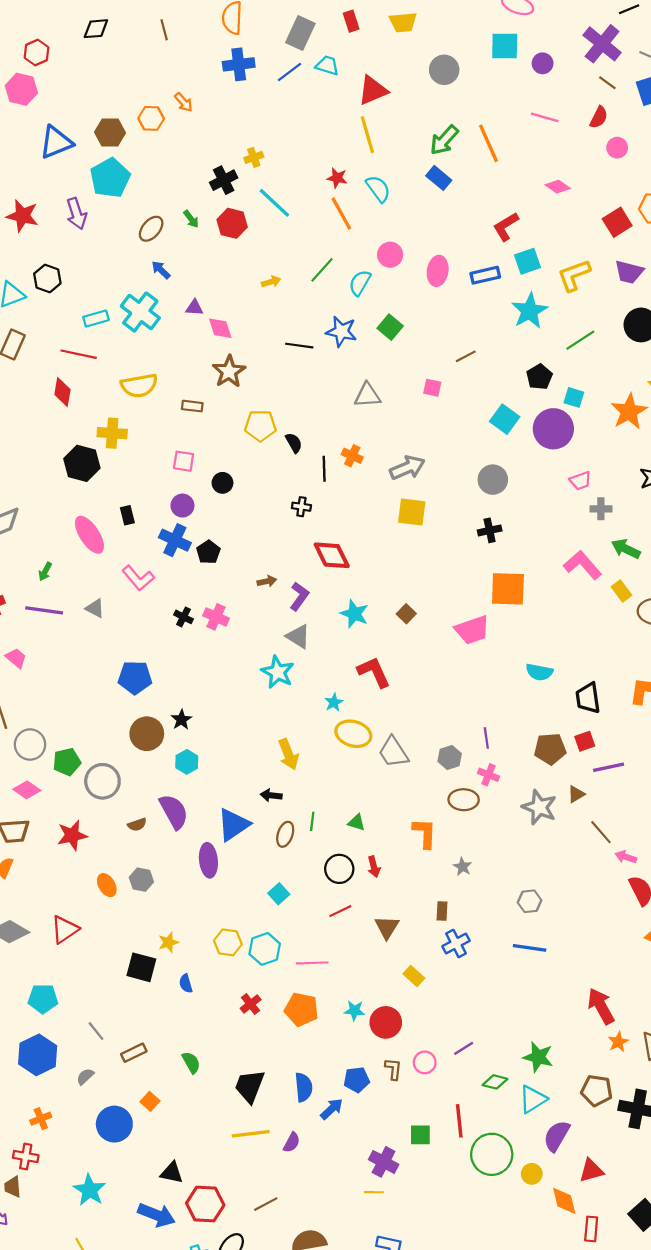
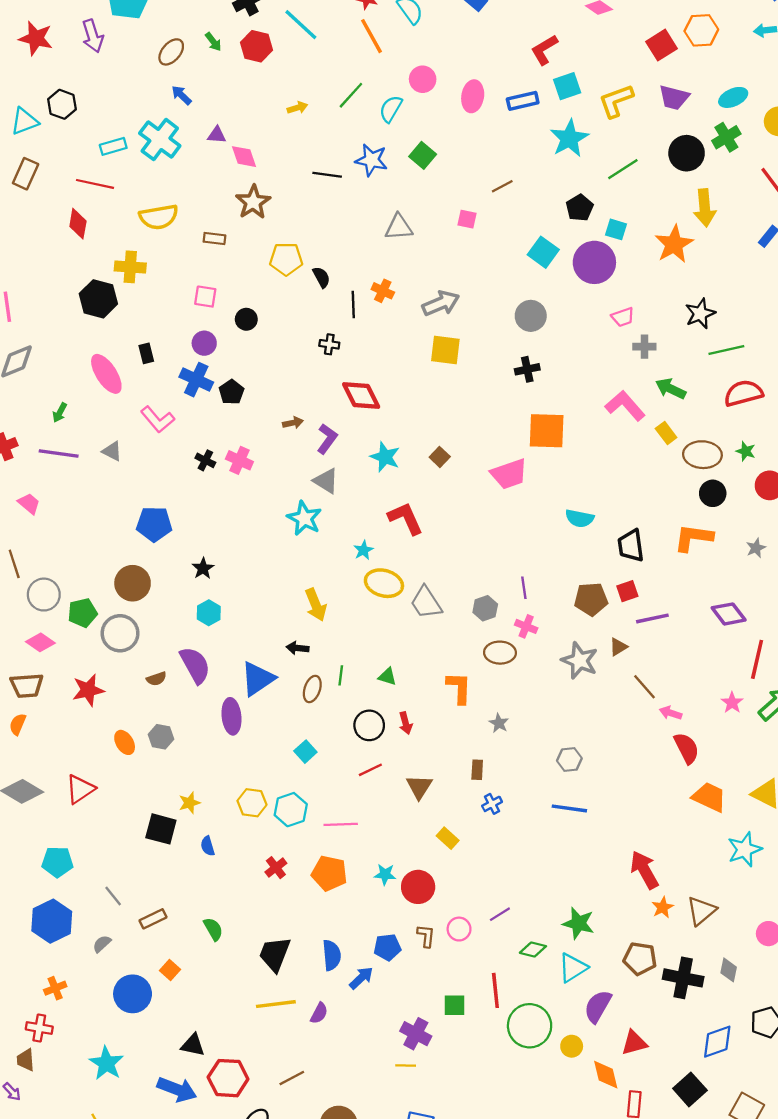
brown circle: (147, 734) -> (133, 583), moved
blue cross: (456, 943) -> (492, 804), size x0.7

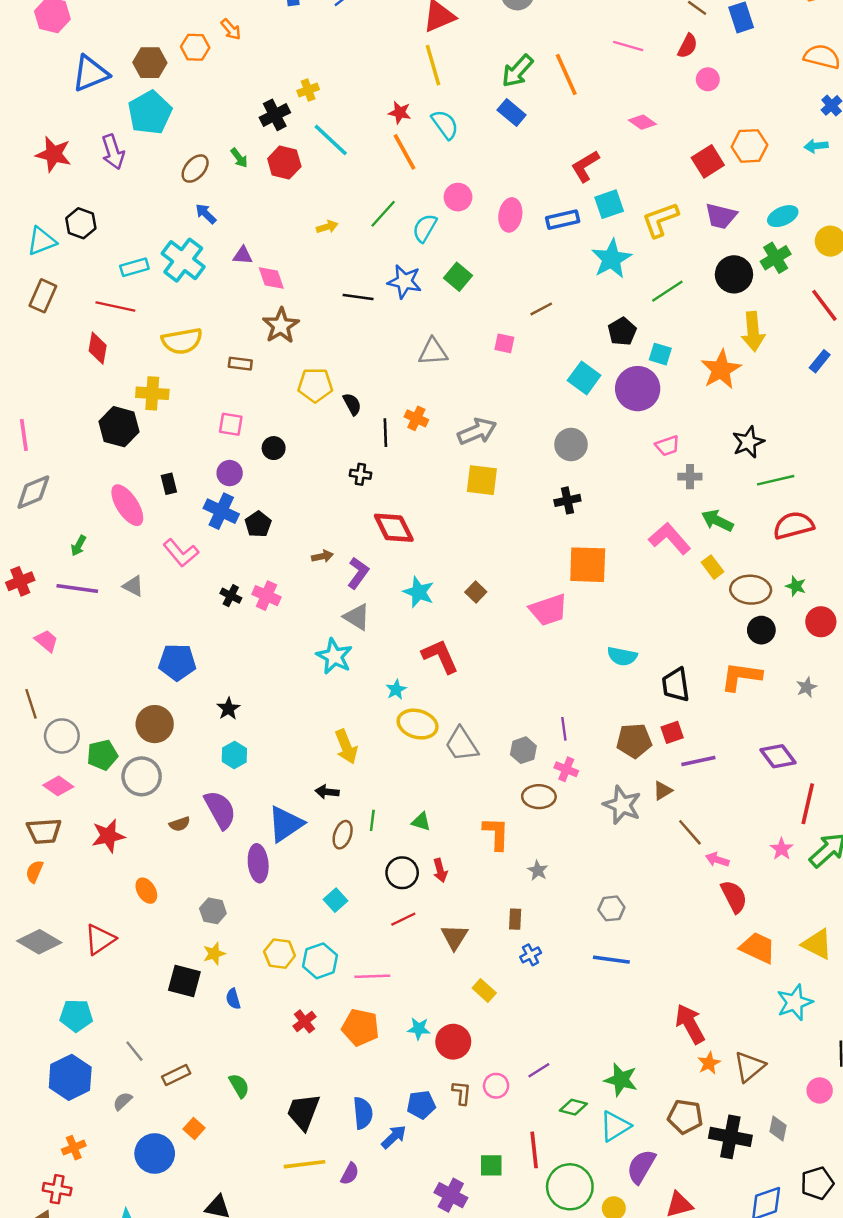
gray hexagon: (161, 737) -> (213, 911), moved

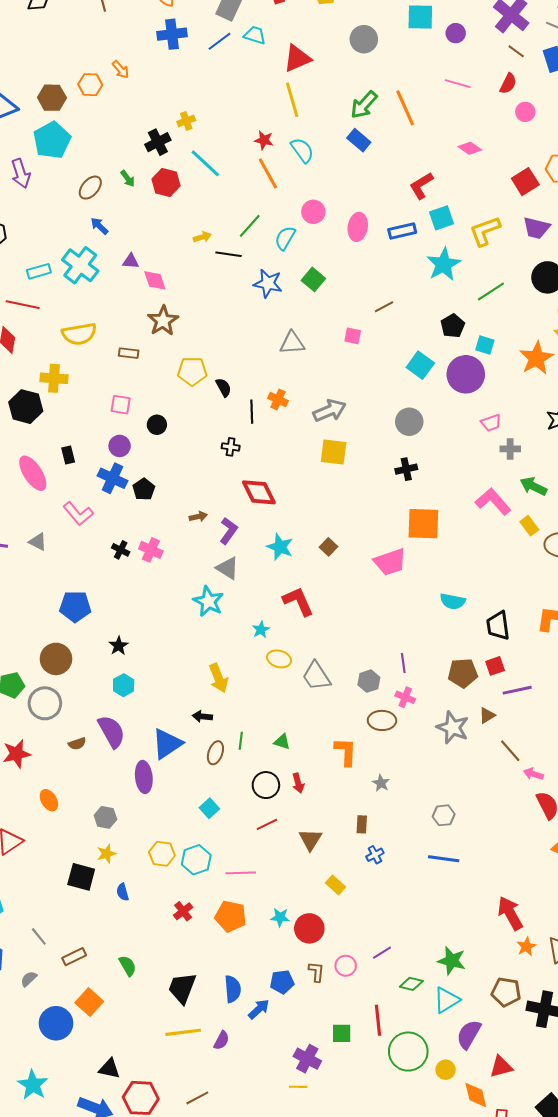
black line: (358, 297) -> (229, 254), moved
yellow ellipse: (418, 724) -> (279, 659), size x0.7
orange square: (194, 1129) -> (89, 1002), size x1.5

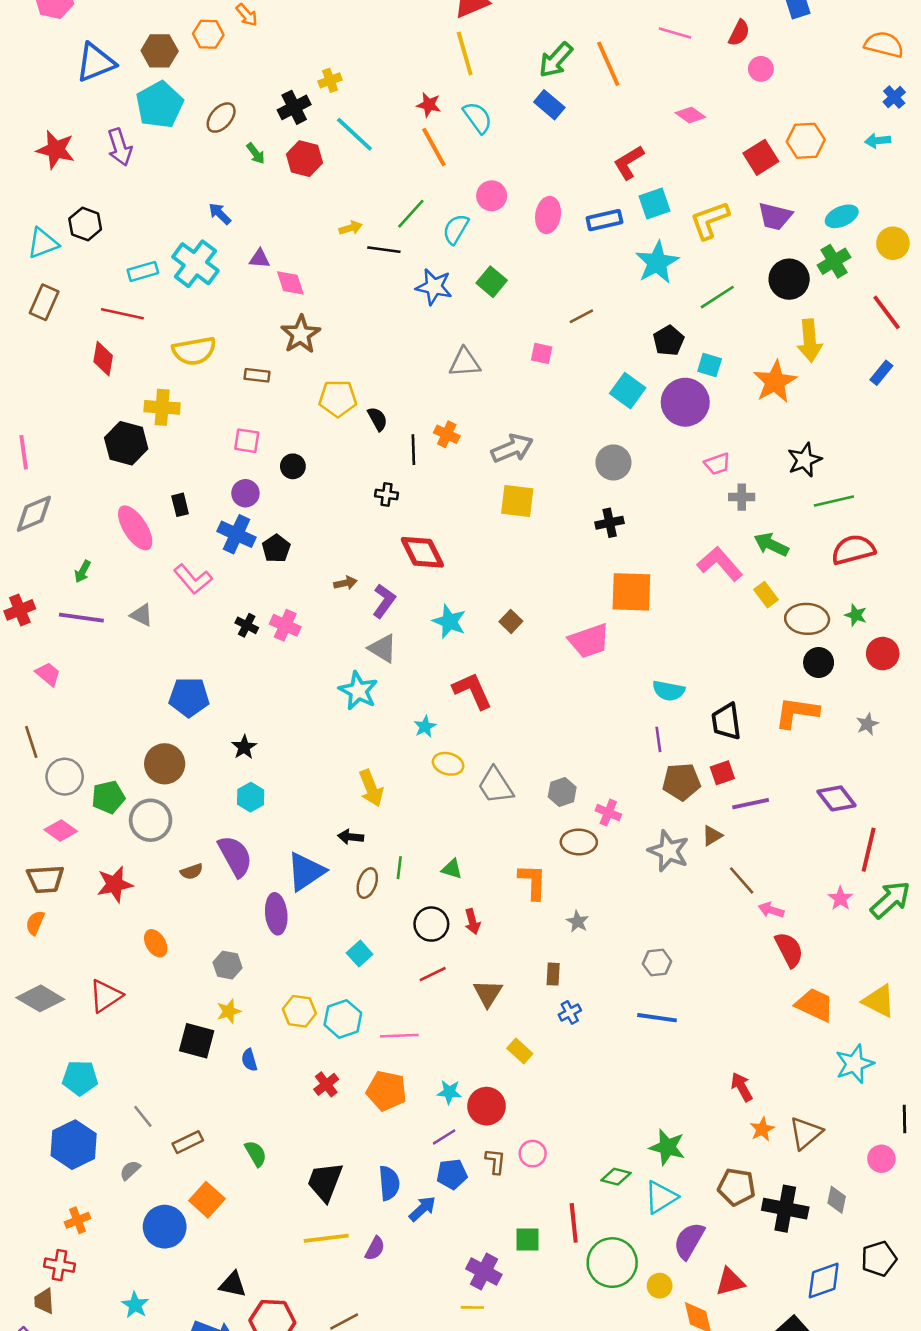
brown ellipse: (90, 188) -> (221, 118), moved
purple line: (403, 663) -> (658, 739), moved
red arrow: (510, 913) -> (742, 1087), size x0.7
purple line: (382, 953) -> (444, 1137), moved
cyan star: (33, 1085) -> (135, 1305), size x0.7

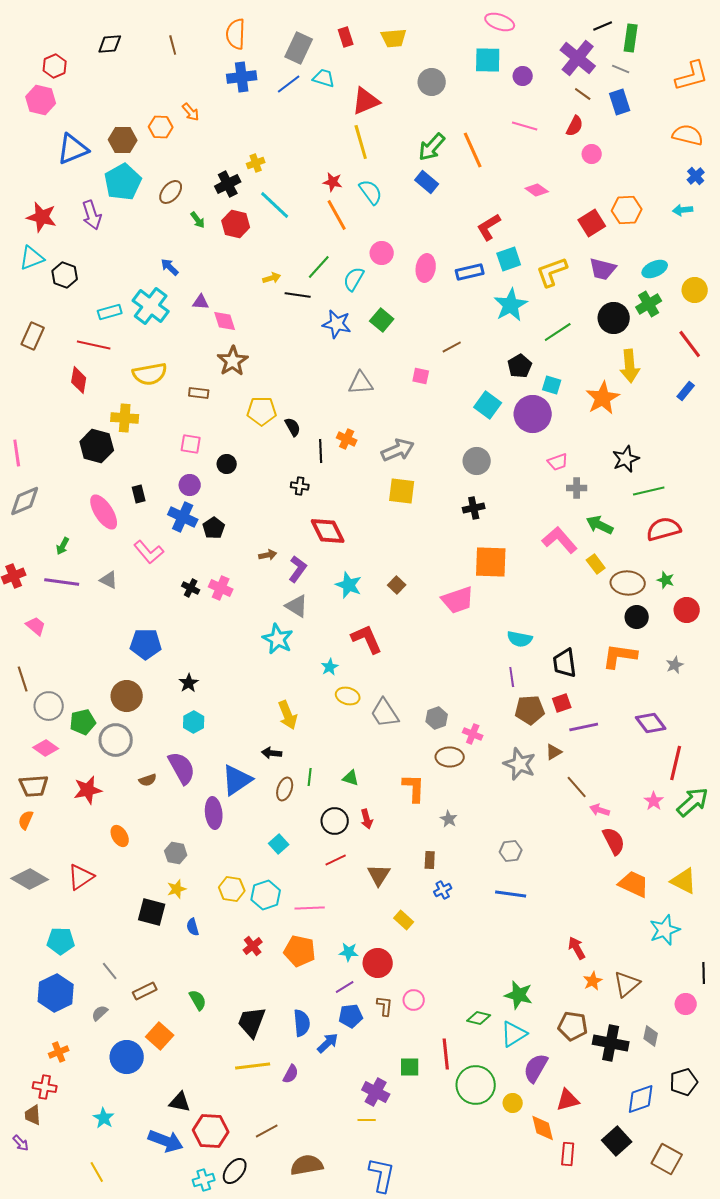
cyan triangle: (43, 243) -> (32, 258), moved

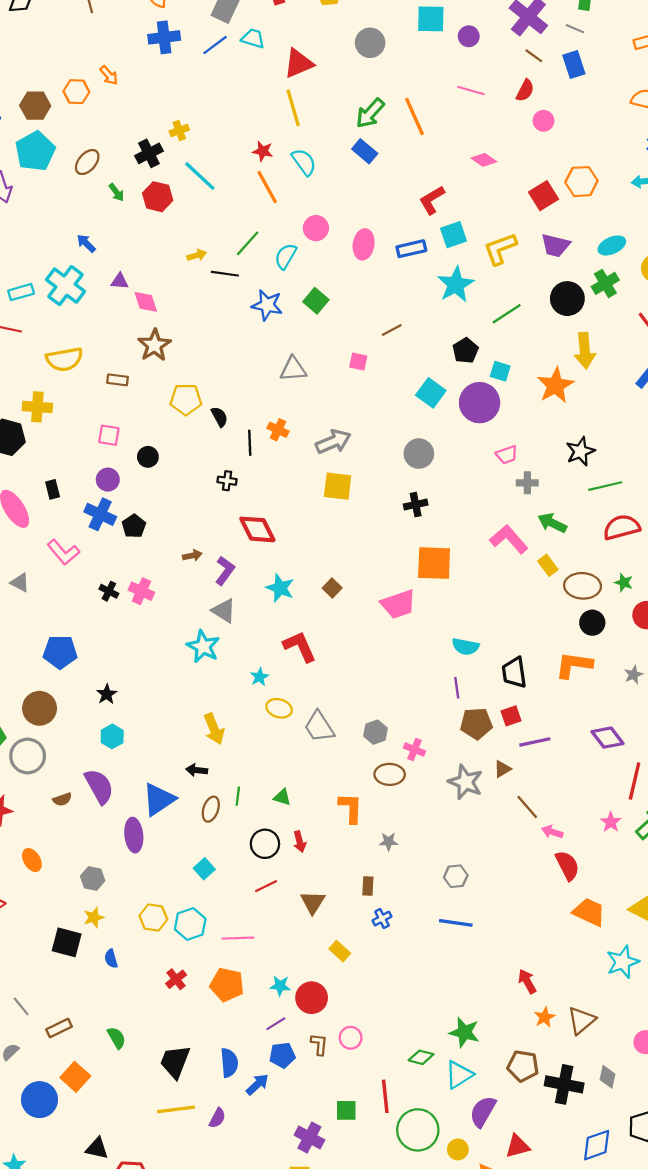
gray star: (449, 819) -> (389, 842), turned -30

